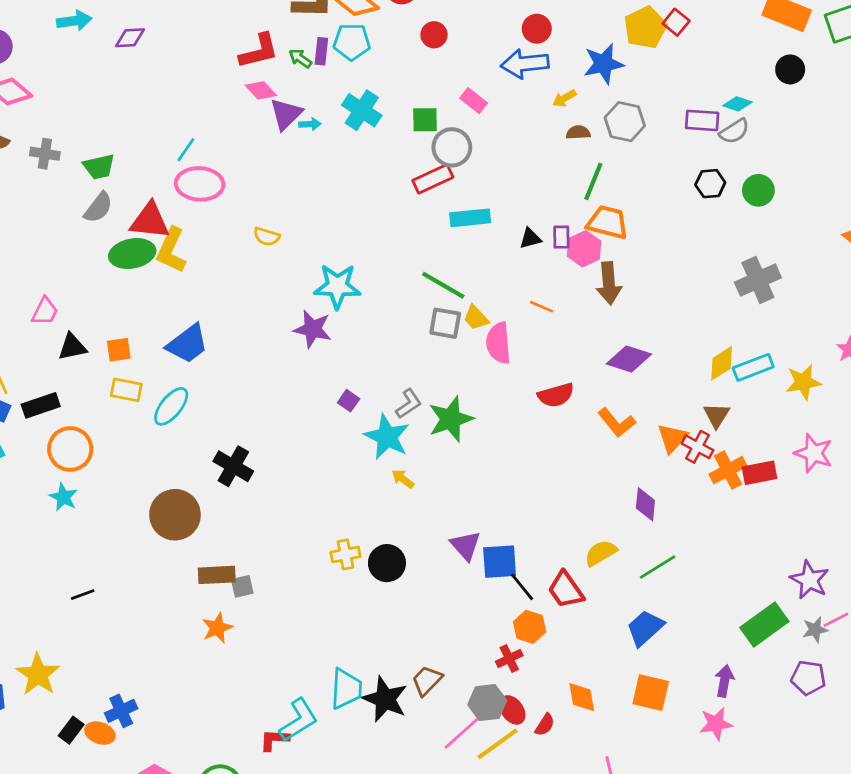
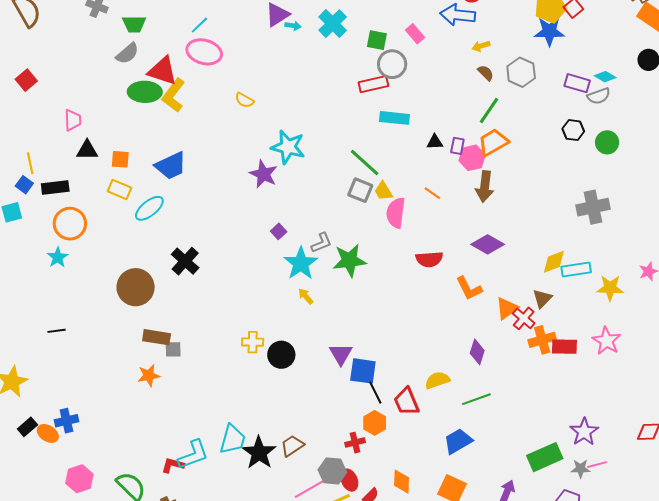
blue star: (604, 64) -> (549, 31), moved
brown semicircle: (578, 132) -> (486, 73), turned 36
orange trapezoid: (608, 222) -> (493, 142), turned -56
pink trapezoid: (45, 311) -> (73, 120), turned -40

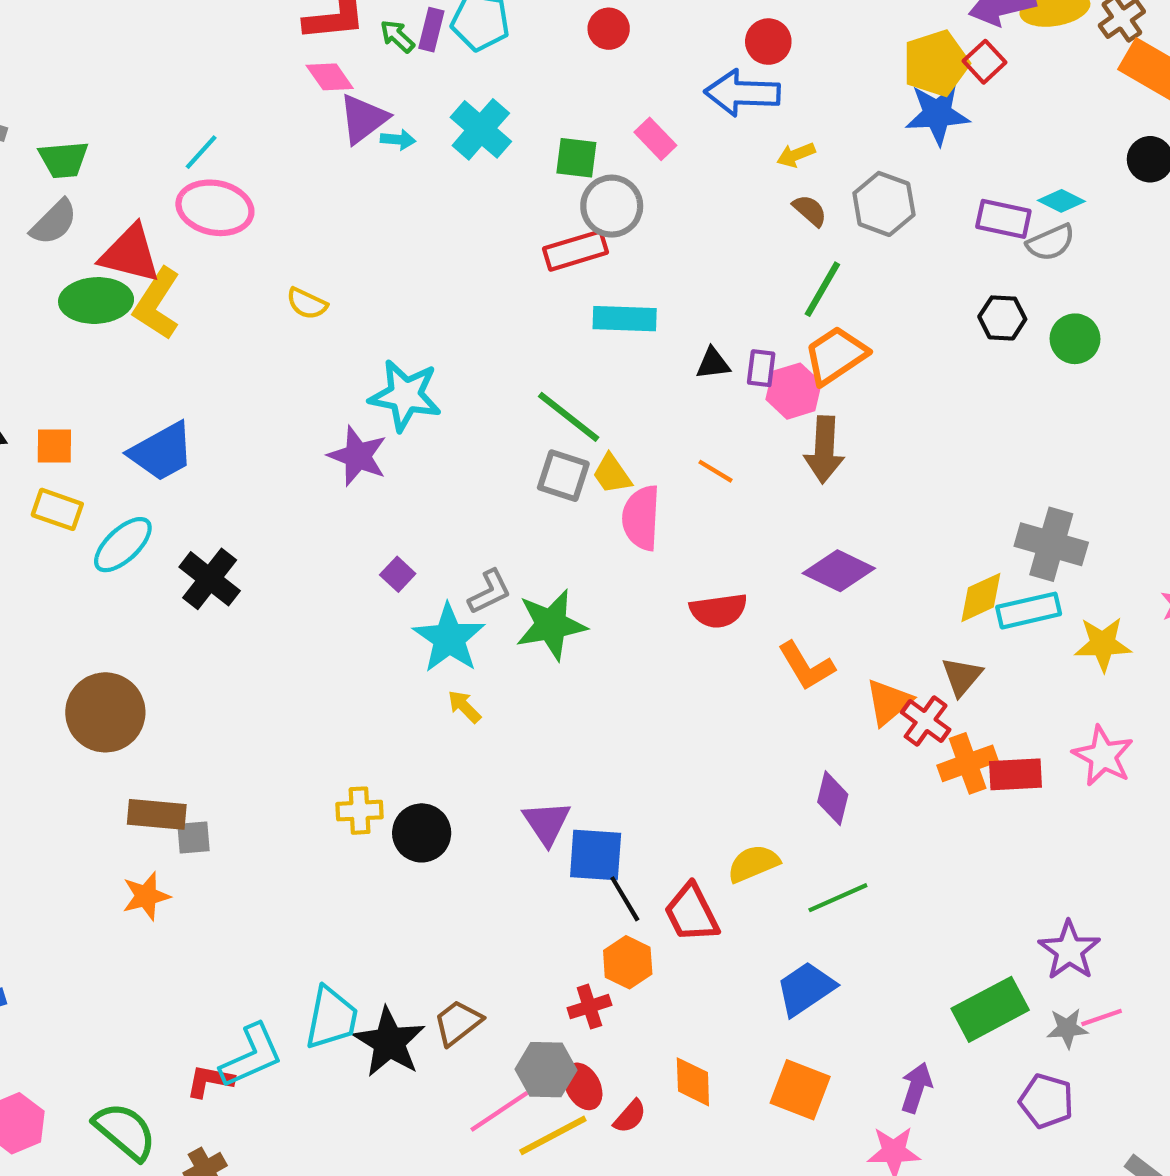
gray cross: (593, 207) -> (1051, 544), moved, turned 32
black cross: (185, 261) -> (210, 579), moved

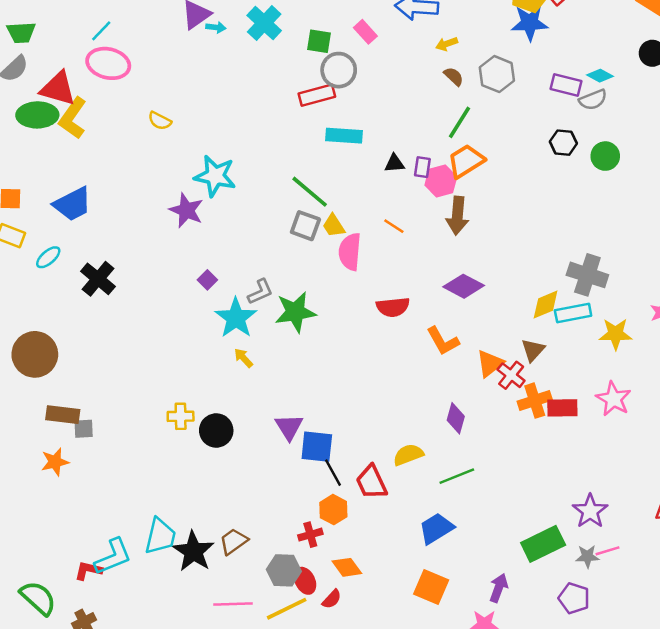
cyan ellipse: (123, 545) -> (48, 257), size x0.7
orange diamond: (693, 1082) -> (347, 567), moved, turned -36
pink line: (499, 1111) -> (233, 604), moved, turned 30

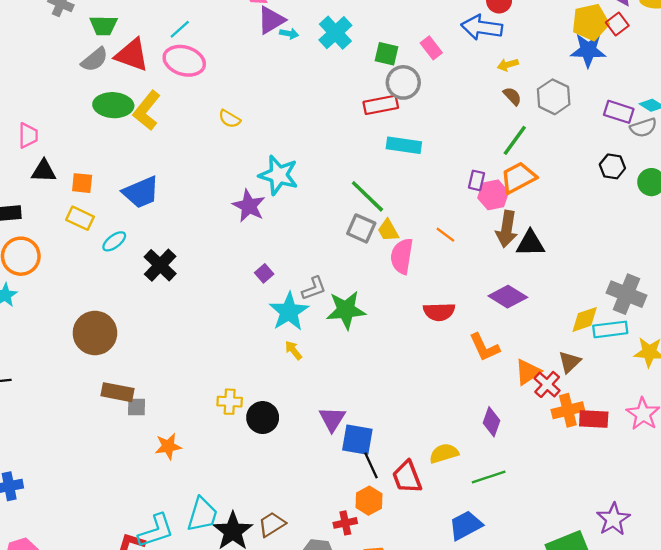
red triangle: (58, 89) -> (132, 55), moved
black triangle: (394, 163) -> (530, 243), moved, size x1.5
orange star: (55, 462) -> (168, 446), moved

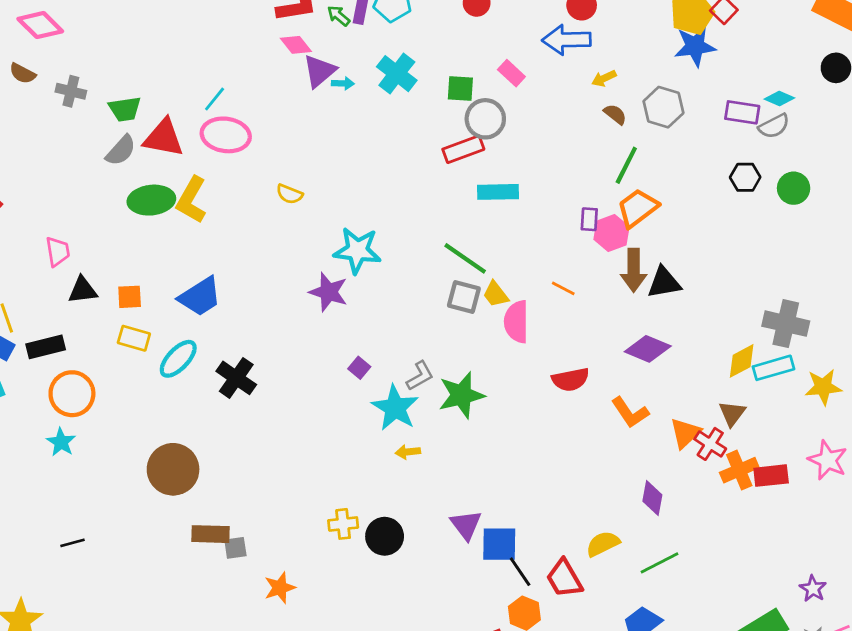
cyan ellipse: (114, 241) -> (178, 359), size x1.4
yellow arrow: (293, 350) -> (408, 452), turned -48
purple star: (613, 519) -> (813, 589), size x0.7

